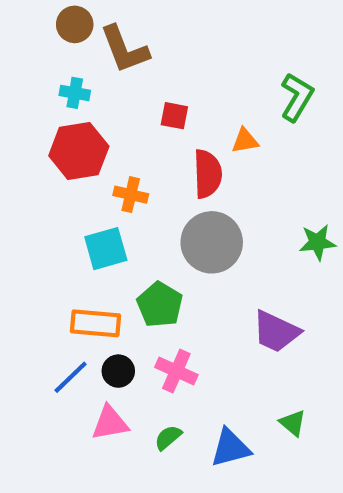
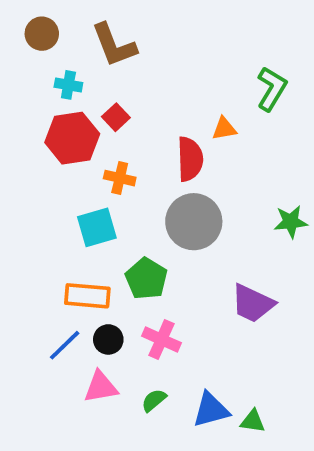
brown circle: (75, 24) -> (42, 34), moved
red square: (174, 116) -> (116, 117), moved, turned 36
green triangle: (293, 423) -> (253, 421), moved, turned -32

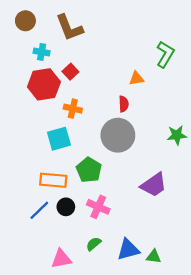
red semicircle: (190, 159) -> (124, 104), moved, size x0.6
purple trapezoid: (253, 303) -> (154, 185), turned -60
pink triangle: (101, 387) -> (61, 259), moved

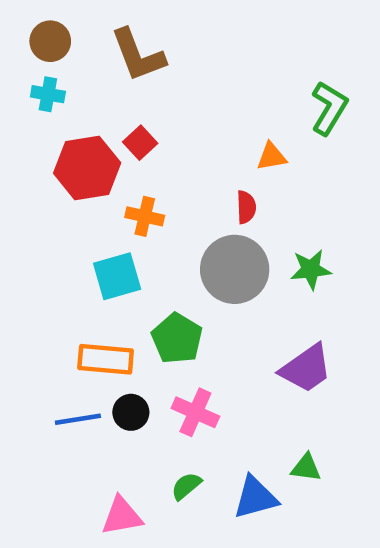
cyan cross: (42, 52) -> (48, 94), moved
green star: (177, 135) -> (311, 269), moved
blue line: (39, 210) -> (78, 419), turned 35
green triangle: (154, 257) -> (306, 468), moved

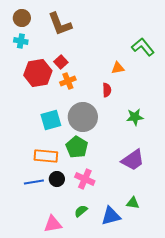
green L-shape: (329, 108) -> (143, 47), turned -70
orange cross: (145, 216) -> (68, 81), moved, turned -35
gray circle: (235, 269) -> (83, 117), moved

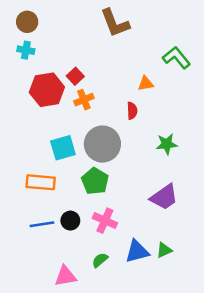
brown L-shape: (60, 24) -> (115, 23), moved
orange rectangle: (46, 156) -> (41, 182), moved
green triangle: (133, 203) -> (164, 250), turned -32
blue triangle: (111, 216) -> (137, 251), moved

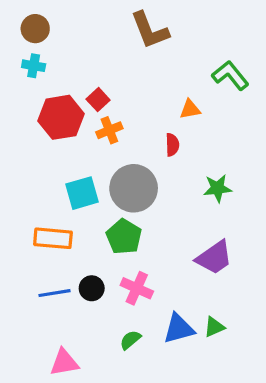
pink triangle: (65, 276) -> (64, 362), moved

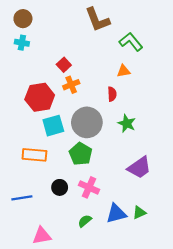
green L-shape: (230, 75) -> (131, 42), moved
red hexagon: (61, 117) -> (40, 97), moved
green star: (217, 188) -> (127, 123), moved, turned 30
blue line: (55, 293) -> (22, 198), moved

